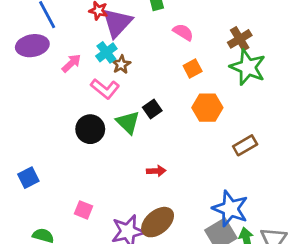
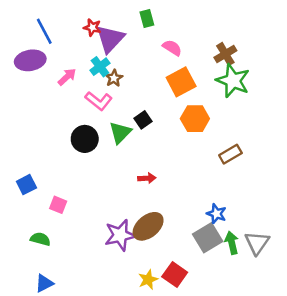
orange square: (193, 69) -> (181, 82), size x1.6
green triangle: (128, 122) -> (120, 133), turned 30
blue star: (230, 209) -> (216, 214), size x0.6
pink square: (84, 210) -> (58, 205), moved

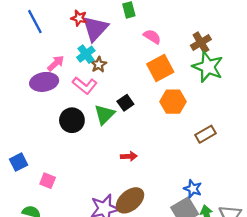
purple ellipse: (30, 60) -> (44, 82), moved

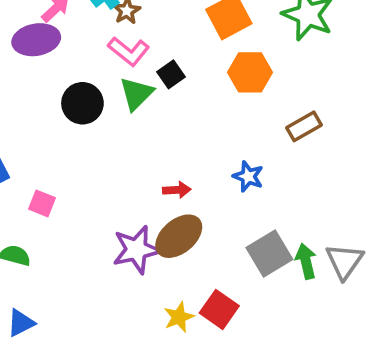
pink L-shape: (85, 85) -> (129, 51), moved
red arrow: (129, 156) -> (177, 190), moved
blue star: (193, 189) -> (248, 176), moved

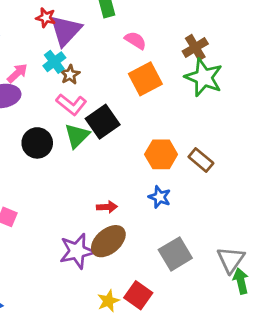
orange hexagon: (250, 72) -> (161, 154), moved
black square: (171, 74) -> (103, 122), size x1.6
brown rectangle: (304, 126) -> (201, 160), turned 70
green arrow: (306, 261) -> (241, 281), moved

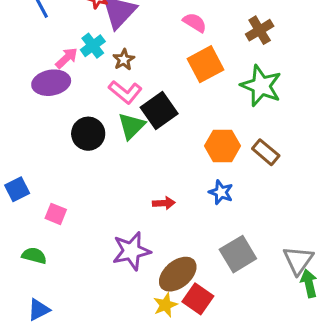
cyan cross: (54, 62) -> (93, 46), moved
green star: (204, 77) -> (261, 86), moved
brown ellipse: (108, 241) -> (178, 274), moved

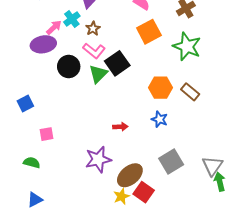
black circle: (88, 134) -> (69, 67), moved
blue square: (17, 189) -> (25, 103), moved
pink square: (56, 214) -> (46, 134), turned -32

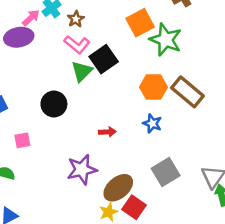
green star: (187, 46) -> (166, 40), moved
black circle: (69, 67) -> (54, 104), moved
brown rectangle: (190, 92) -> (187, 92), size x1.5

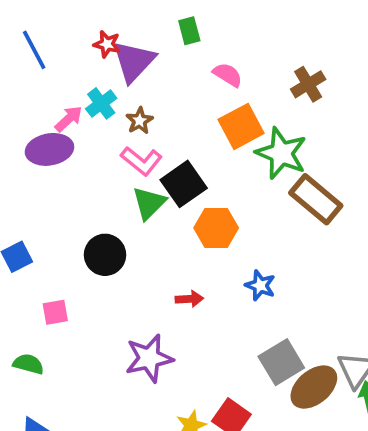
orange hexagon: (153, 87) -> (216, 228), moved
brown rectangle: (187, 92) -> (316, 199), moved
brown ellipse: (118, 188) -> (314, 387), moved

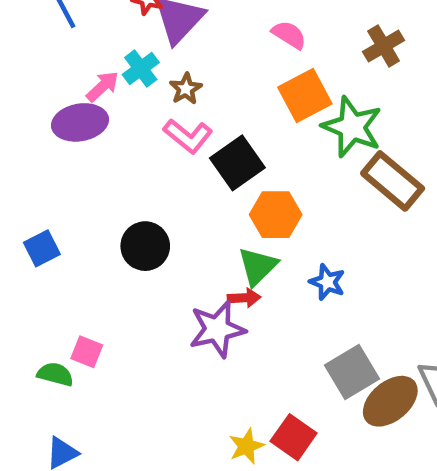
green triangle: (149, 203) -> (258, 266), moved
pink square: (55, 312) -> (87, 352), moved, turned 32
purple star: (149, 358) -> (217, 329), moved

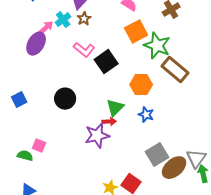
brown star: (186, 89) -> (84, 19), moved
purple ellipse: (80, 122) -> (36, 44), turned -50
orange hexagon: (276, 215) -> (141, 85), moved

